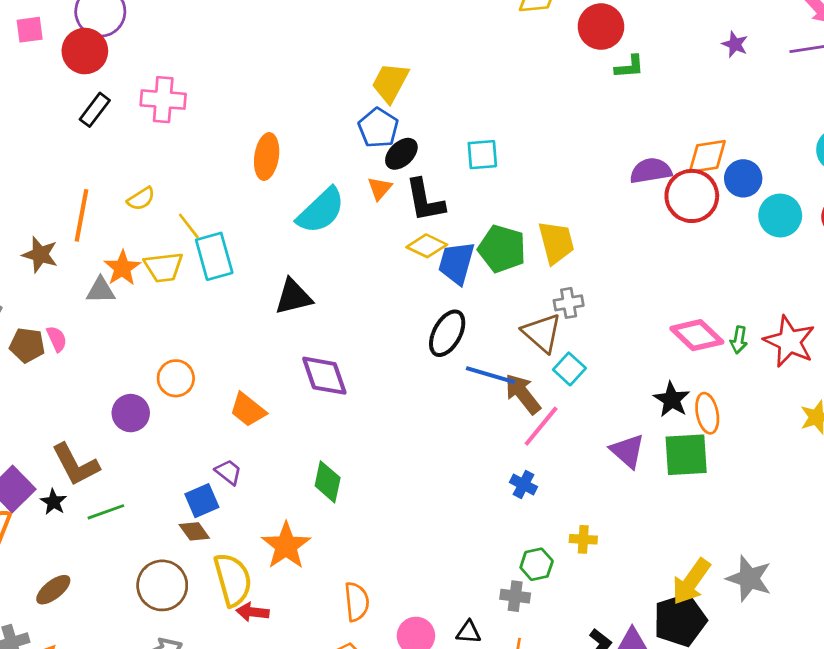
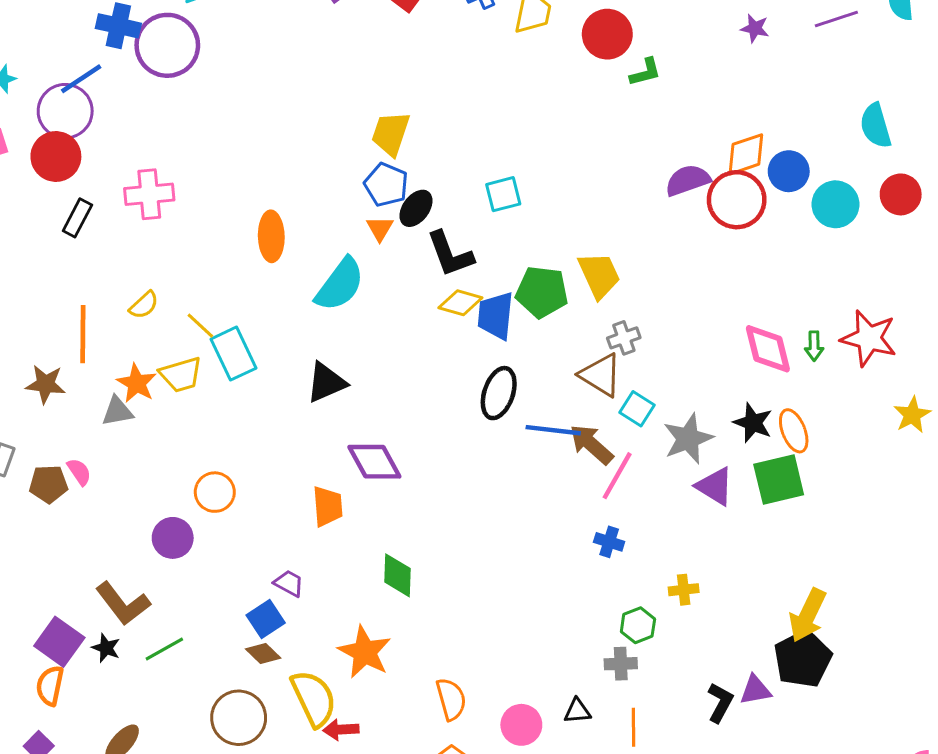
orange triangle: (380, 188) -> (380, 228), moved
pink diamond: (697, 335) -> (768, 349), turned 42
orange trapezoid: (248, 410) -> (328, 506), moved, turned -123
gray star: (749, 578) -> (688, 439), moved, turned -30

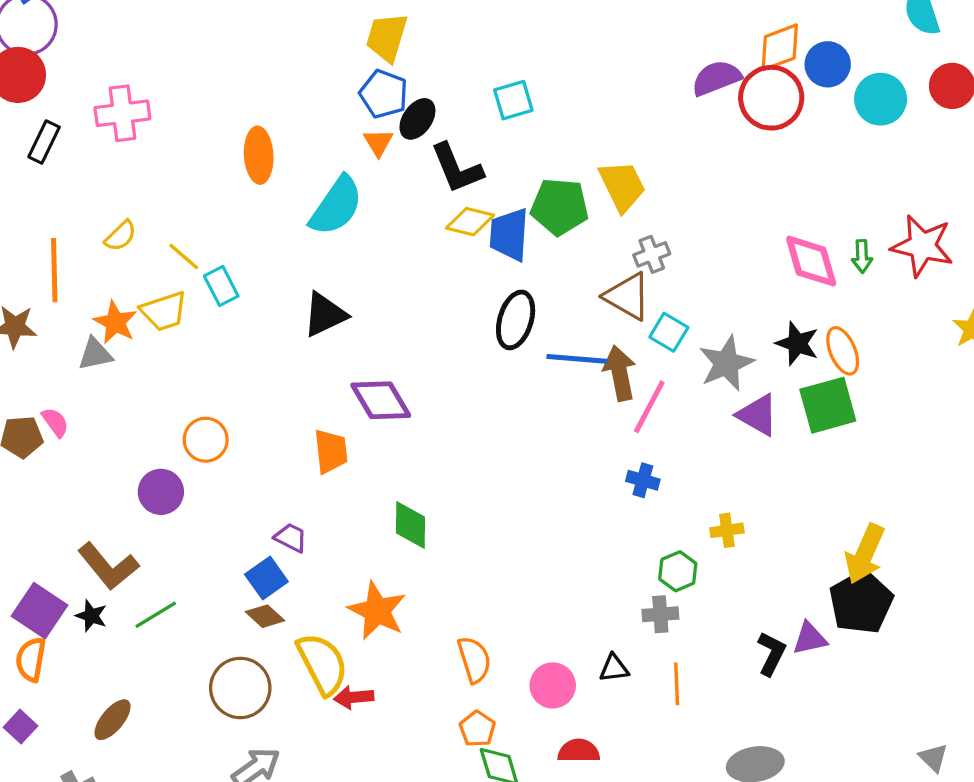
cyan rectangle: (233, 354) -> (221, 286), size x0.7
brown arrow: (591, 444) -> (620, 373), turned 39

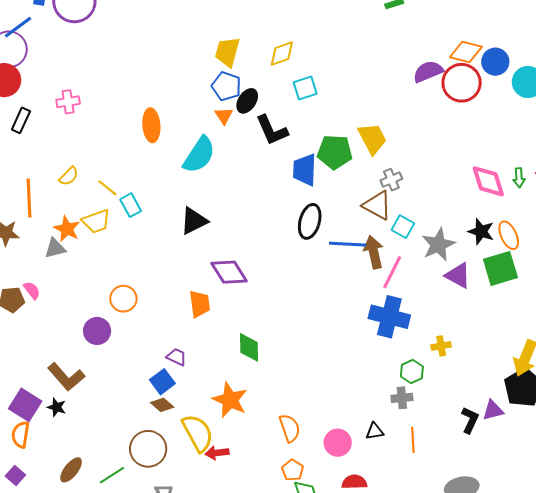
orange diamond: (780, 47) -> (466, 52), turned 36
pink cross: (122, 113) -> (68, 102), size x0.7
yellow diamond: (470, 222) -> (282, 54), moved, turned -32
blue cross: (643, 480) -> (389, 317), size x2.0
green line: (156, 615) -> (112, 475), moved

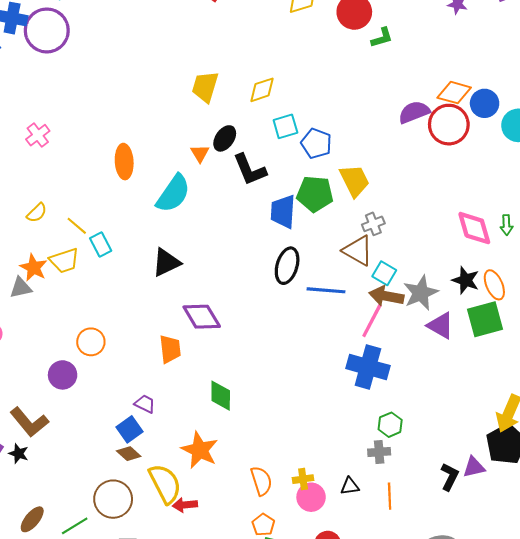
blue pentagon: (226, 86) -> (316, 143), moved
pink cross: (68, 102) -> (38, 135), turned -30
brown arrow: (374, 252) -> (386, 296), moved, turned -68
yellow cross: (441, 346) -> (303, 479), moved

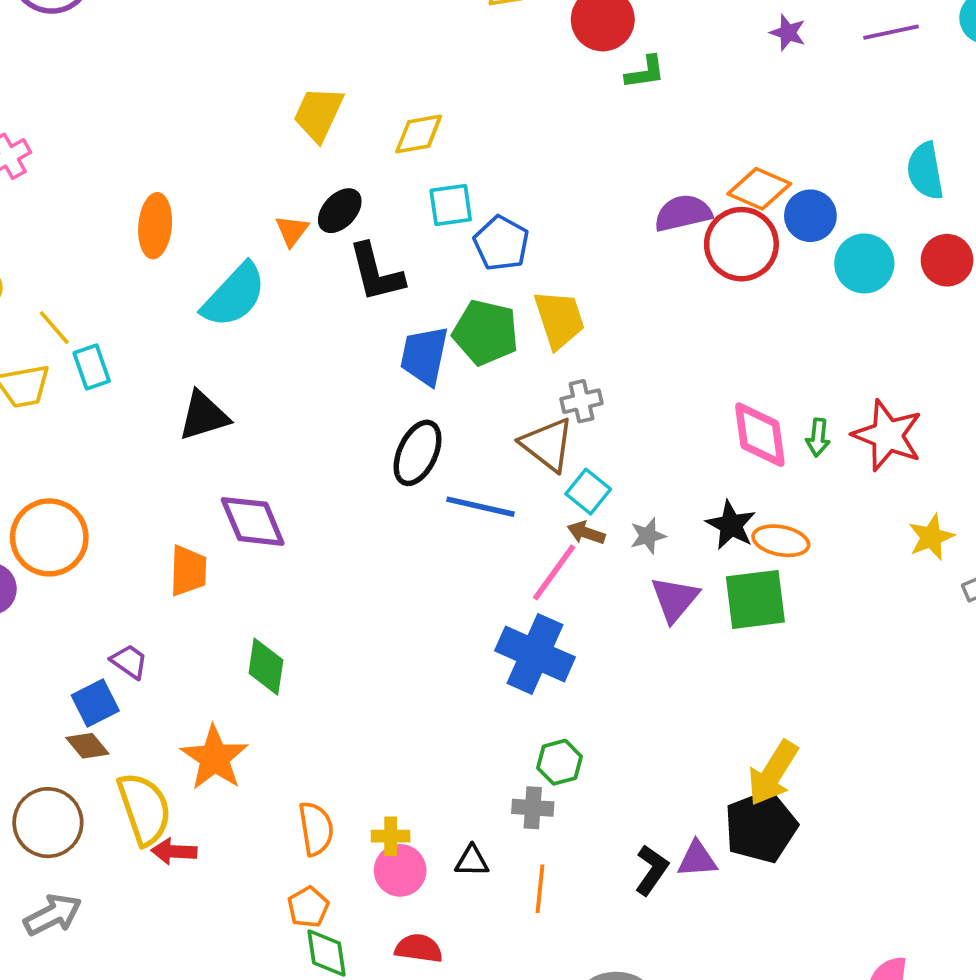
orange ellipse: (494, 285) -> (781, 541), turned -64
gray star: (421, 293) -> (648, 536), size x0.6
brown arrow: (386, 296) -> (586, 533), size x0.6
purple triangle: (441, 326) -> (675, 599), turned 32
orange circle: (91, 342) -> (49, 537), size x1.5

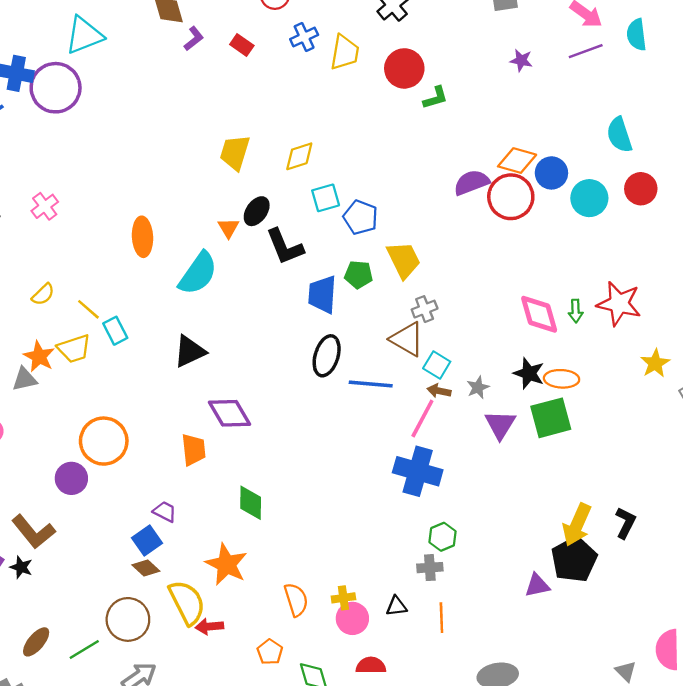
green pentagon: (486, 332) -> (359, 275), size x0.7
black L-shape: (652, 870) -> (625, 523), moved
orange pentagon: (308, 907) -> (270, 652), moved

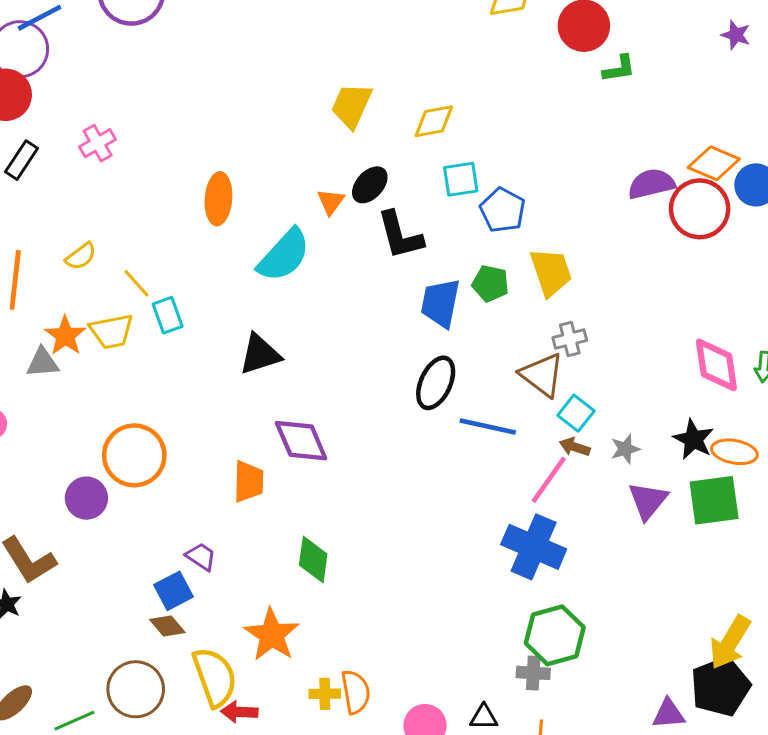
green hexagon: (443, 537) -> (555, 635), size x1.6
yellow cross: (343, 598) -> (325, 694), moved

